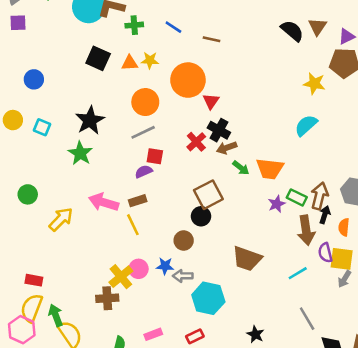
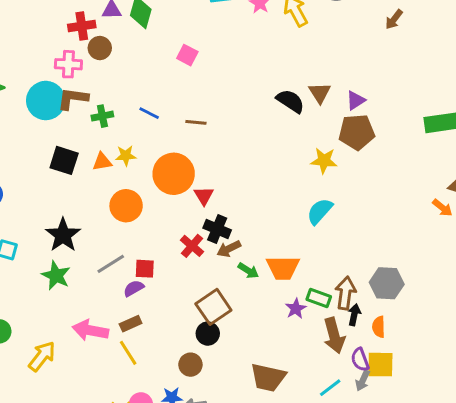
gray line: (143, 132) -> (111, 264), moved
gray arrow: (344, 279) -> (363, 381), moved

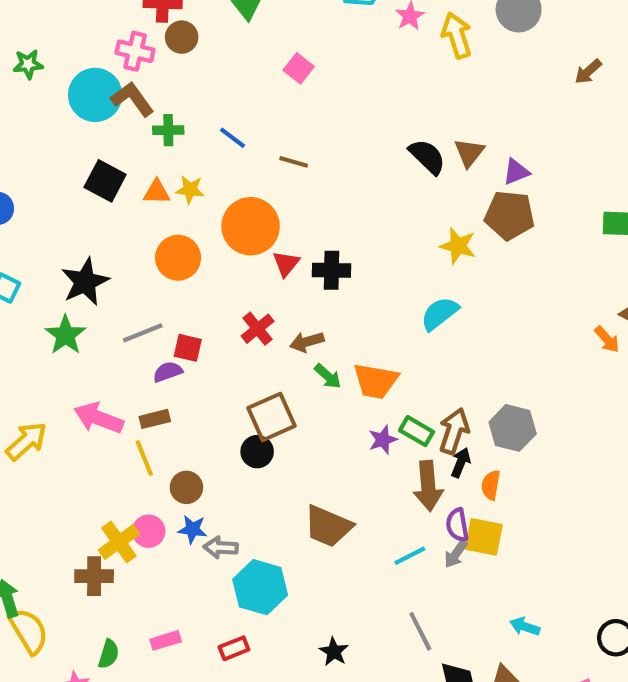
brown L-shape: (73, 99) -> (132, 99), turned 36
black cross: (217, 229) -> (332, 270), moved, turned -32
brown circle: (190, 365) -> (186, 487), moved

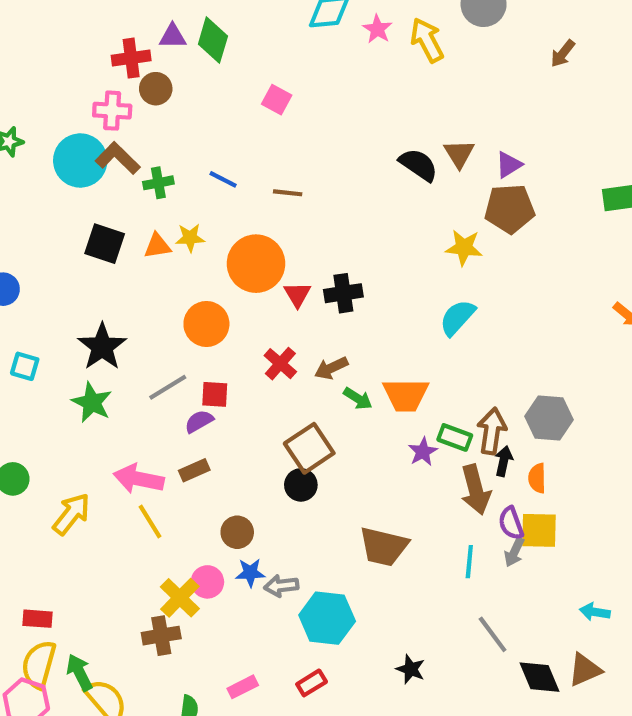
orange circle: (178, 258) -> (206, 324), moved
yellow line: (144, 458) -> (150, 522), moved
cyan line: (410, 556) -> (469, 562), turned -48

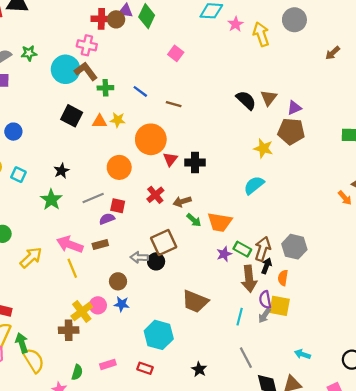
brown circle: (156, 89) -> (116, 19), moved
black star: (102, 347) -> (61, 171), size x0.6
gray arrow: (281, 586) -> (139, 257), moved
red rectangle: (312, 683) -> (145, 368), turned 42

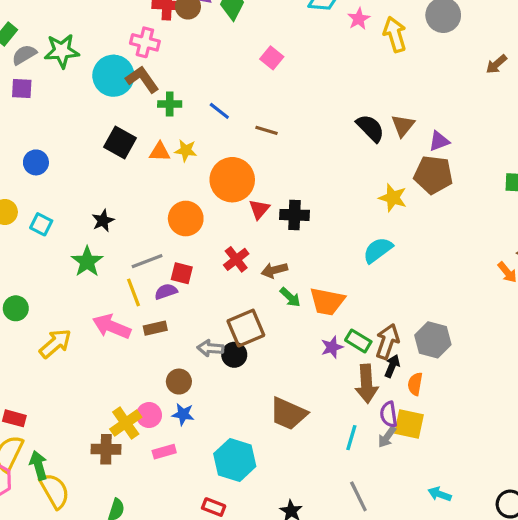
green star: (29, 53) -> (62, 51), size x1.5
yellow line: (72, 268) -> (133, 292), moved
pink rectangle: (108, 364) -> (164, 452), moved

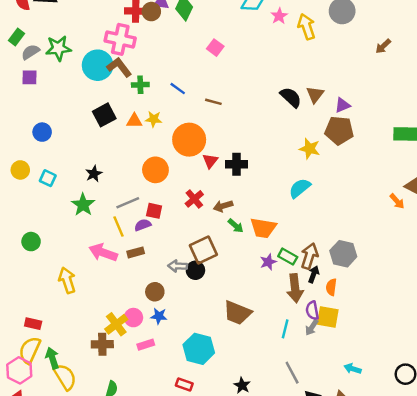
pink cross: (145, 42) -> (120, 39), size x1.4
black square: (120, 143) -> (104, 115), turned 35
yellow arrow: (55, 344) -> (67, 280), moved, turned -65

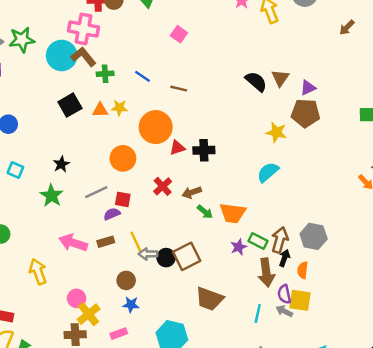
red triangle: (210, 161) -> (177, 148), turned 35
yellow line: (118, 226) -> (136, 242), moved
brown square: (203, 250) -> (187, 256), moved
pink circle: (133, 318) -> (77, 298), moved
gray arrow: (312, 327) -> (284, 311), turned 84

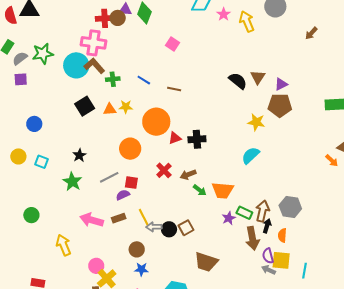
brown square: (187, 256) -> (186, 228), size x0.7
cyan line: (258, 313) -> (305, 271), moved

